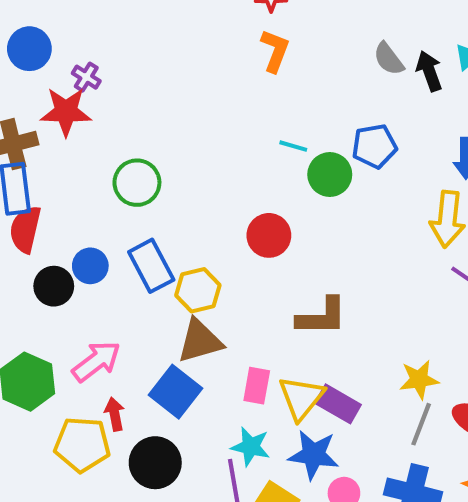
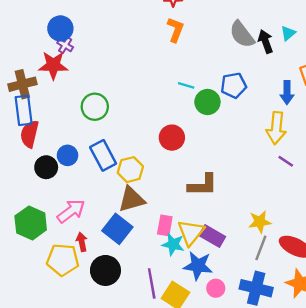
blue circle: (29, 49) -> (60, 28), moved
gray semicircle: (389, 59) -> (242, 34), size x1.4
cyan star: (251, 446) -> (173, 244), moved

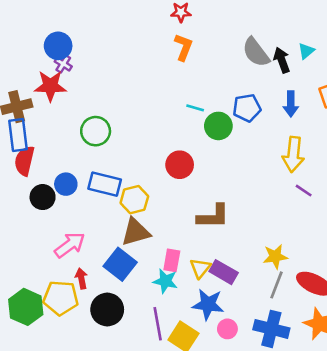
blue arrow: (287, 92) -> (291, 104), moved
blue rectangle: (103, 155) -> (105, 184), turned -48
green hexagon: (31, 223) -> (26, 307), moved
yellow triangle: (191, 232) -> (200, 268), size x0.7
cyan star: (173, 244) -> (165, 281), moved

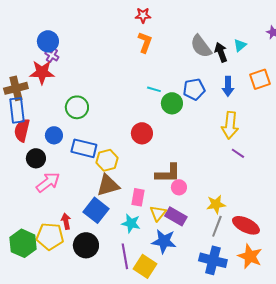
blue circle: (66, 184) -> (54, 135), moved
pink arrow: (70, 245) -> (48, 182), moved
pink rectangle: (172, 260) -> (138, 197), moved
pink circle: (227, 329) -> (179, 187), moved

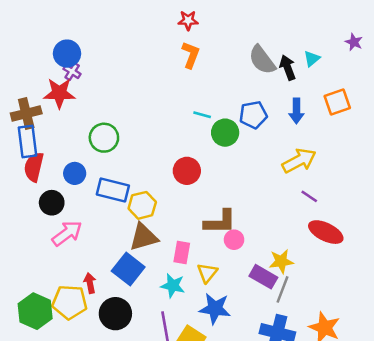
yellow arrow: (230, 125) -> (299, 161), turned -124
purple rectangle: (176, 216) -> (263, 277), moved
red ellipse: (246, 225) -> (326, 232), moved

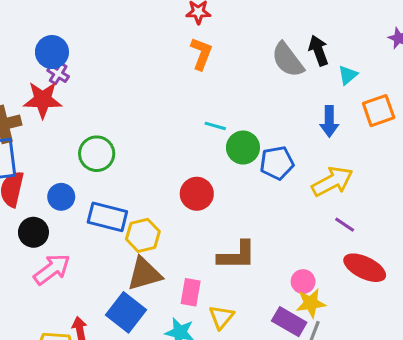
cyan triangle: (312, 59) -> (348, 75), moved
black arrow: (288, 68) -> (318, 50), moved
blue pentagon: (253, 115) -> (277, 163), moved
pink circle: (234, 240) -> (303, 282), moved

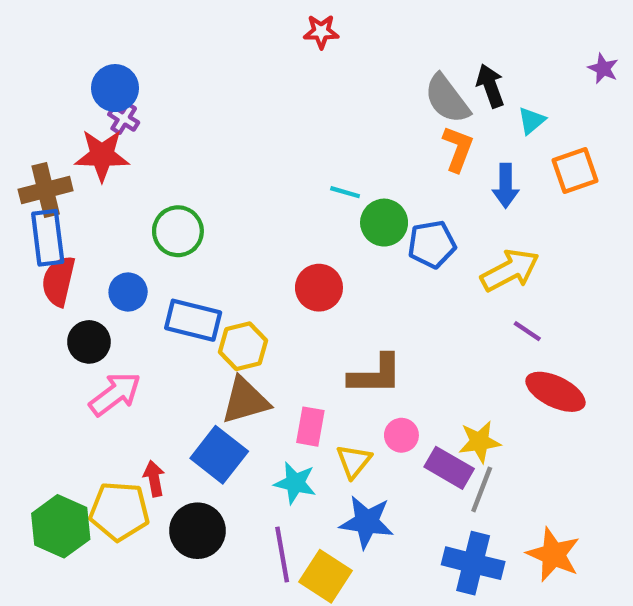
orange L-shape: (201, 54) -> (458, 149), moved
pink circle: (303, 282) -> (401, 435), moved

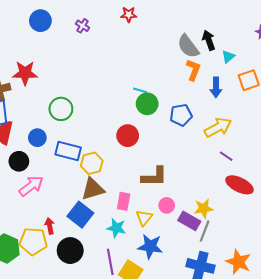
blue circle: (115, 88) -> (40, 21), moved
purple cross: (124, 118) -> (82, 26), moved
green circle: (384, 223) -> (147, 104), moved

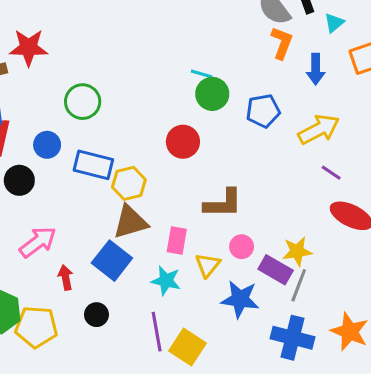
pink arrow: (31, 186) -> (38, 242), moved
yellow pentagon: (33, 241) -> (36, 327), moved
blue star: (150, 246) -> (240, 299), moved
black circle: (70, 251) -> (96, 315), size x0.6

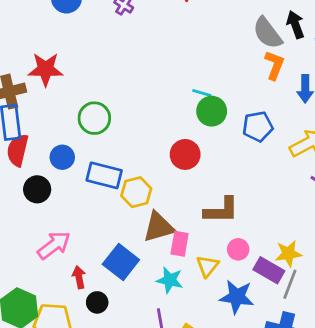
brown triangle: (130, 222) -> (159, 227), moved
black circle: (96, 315) -> (97, 302), moved

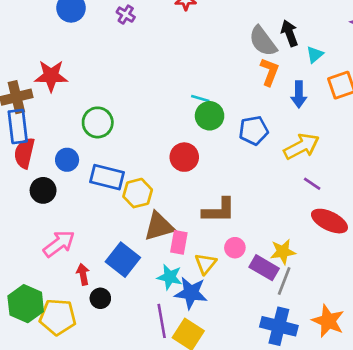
blue star: (237, 297) -> (191, 293), moved

